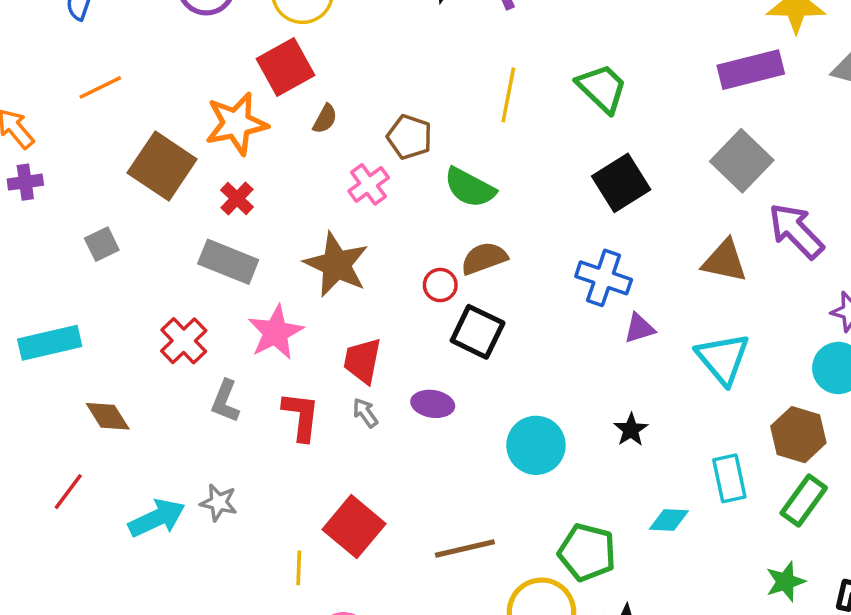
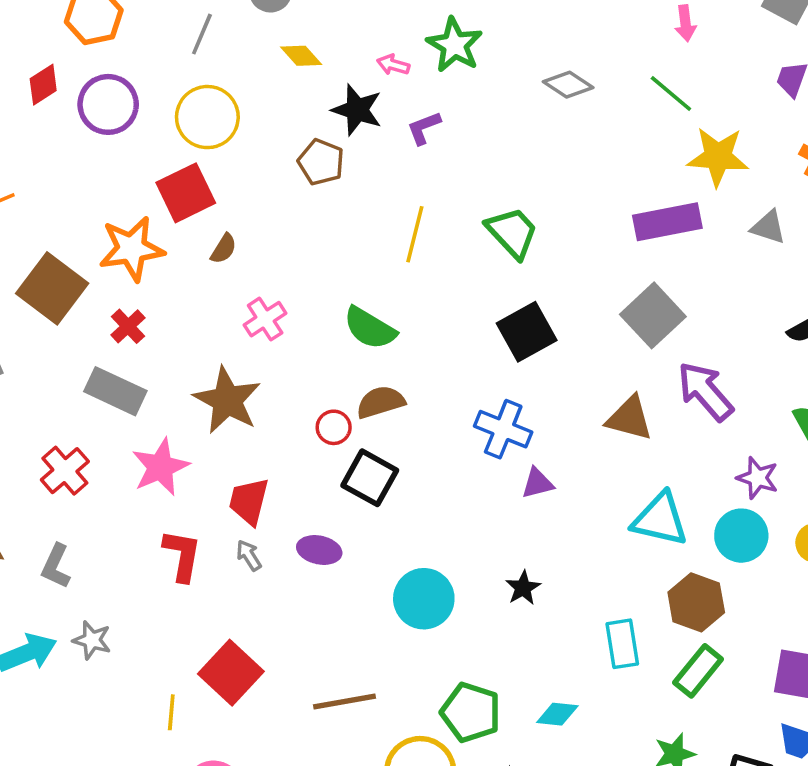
brown pentagon: (410, 137) -> (321, 162), moved
cyan triangle: (723, 359) -> (660, 519), moved, turned -40
gray L-shape: (225, 401) -> (56, 566), moved
cyan diamond: (669, 520) -> (557, 714), moved

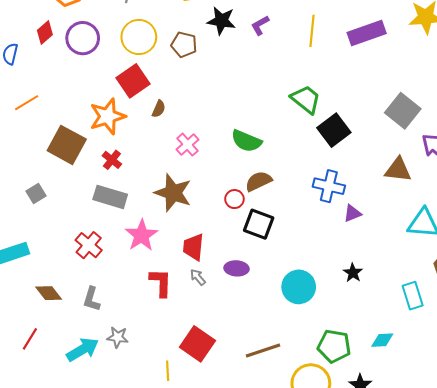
brown pentagon: (321, 162) -> (184, 45), moved
purple rectangle: (667, 222) -> (367, 33), moved
green trapezoid: (512, 233) -> (306, 99), moved
yellow line: (415, 234) -> (312, 31), moved

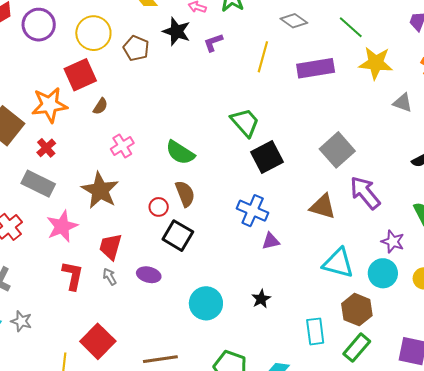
brown semicircle: (258, 181) -> (185, 194), turned 84

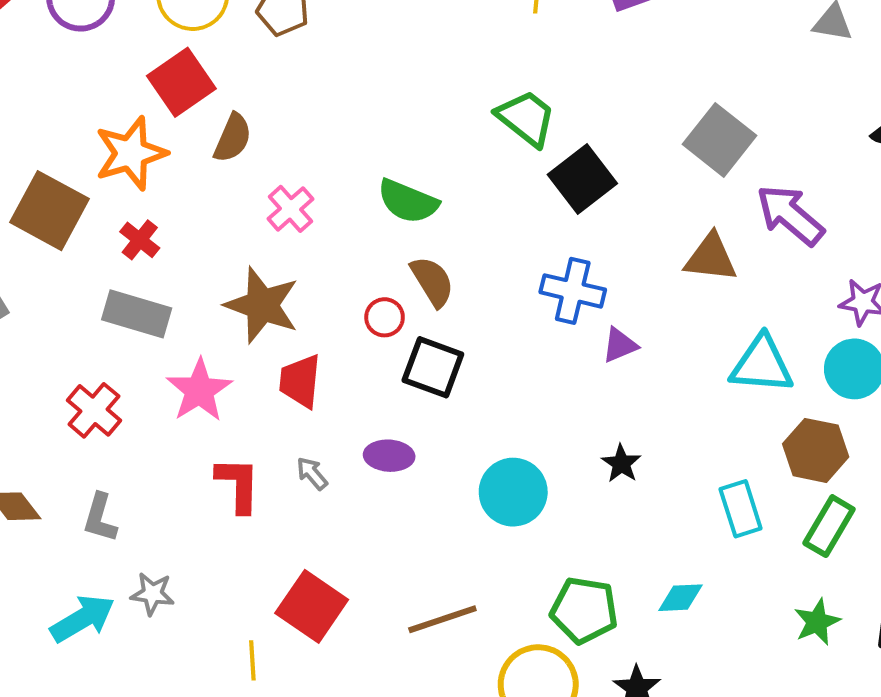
brown semicircle: (100, 106) -> (233, 138), size x1.4
red trapezoid: (110, 247) -> (300, 381), moved

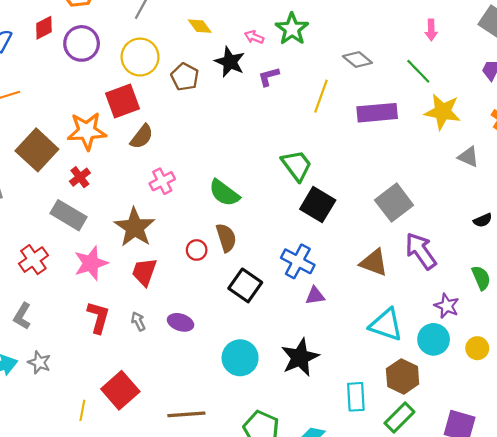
black square: (582, 179) -> (318, 205), turned -36
black square: (433, 367) -> (245, 285), moved
black star: (621, 463) -> (300, 357), size x1.8

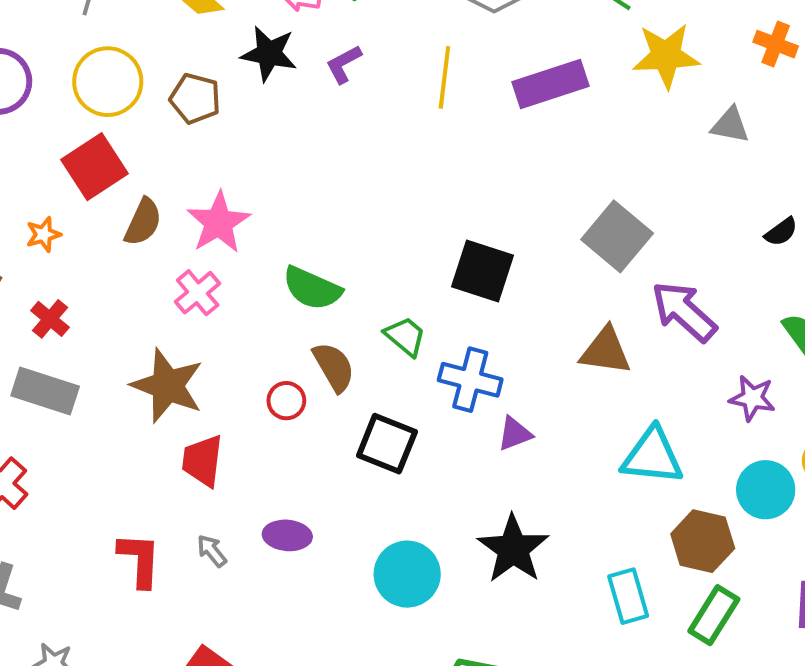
orange star: (87, 131) -> (43, 234), size x0.5
green trapezoid: (297, 165) -> (405, 336), moved, size x0.7
pink star: (91, 263) -> (219, 223), moved
cyan circle: (434, 339) -> (766, 490), moved

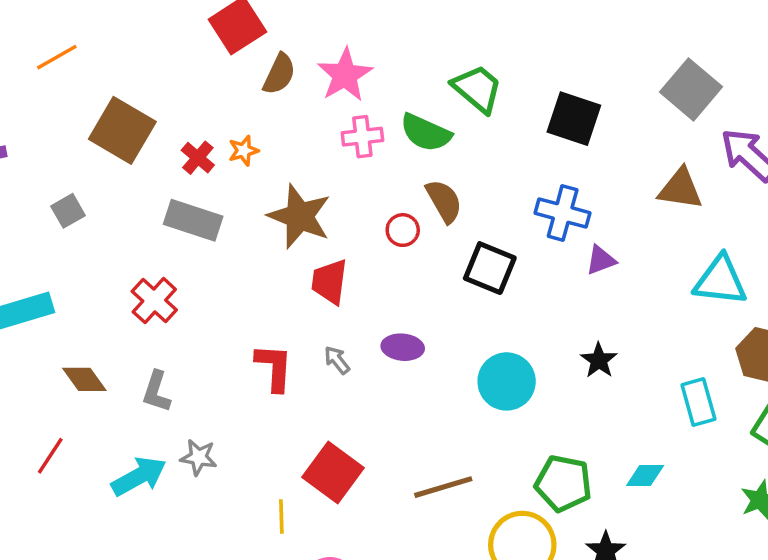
orange star: (43, 234) -> (243, 151), moved
pink cross: (198, 293) -> (362, 137), moved, turned 33
green trapezoid: (405, 336) -> (477, 89), moved, size x1.4
black star: (513, 549) -> (599, 360), size x0.6

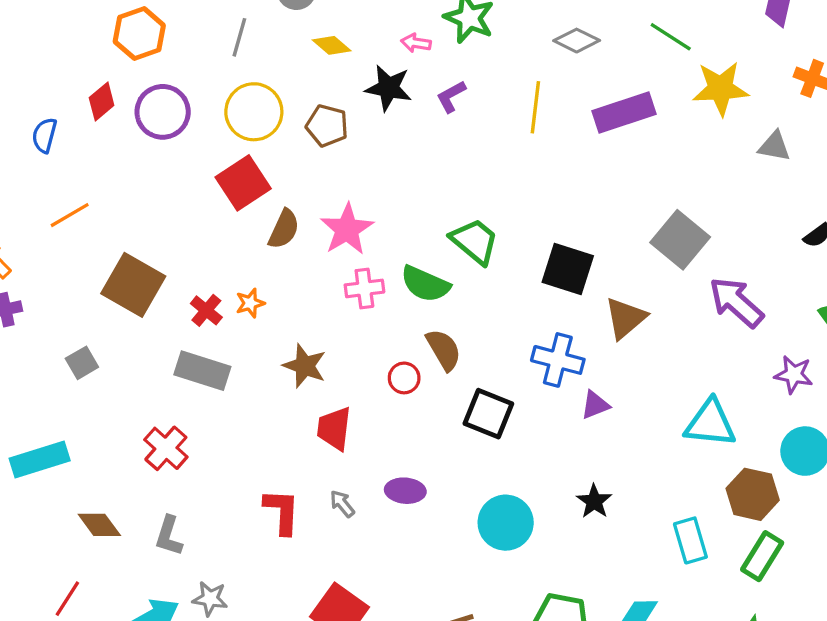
brown triangle: (680, 189) -> (625, 318), moved, turned -48
brown star: (299, 216) -> (305, 366), size x0.7

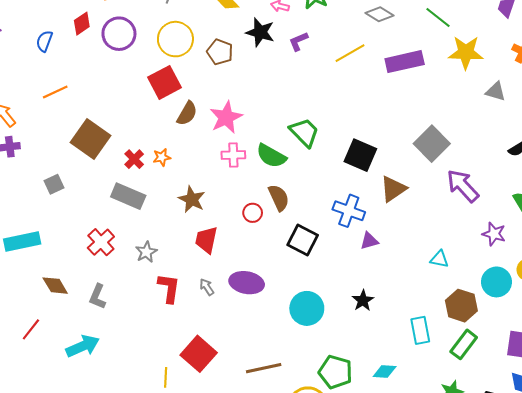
yellow line: (535, 107) -> (350, 53), turned 48
cyan triangle: (710, 423) -> (439, 259), size x0.6
purple ellipse: (405, 491) -> (247, 283), size x1.4
gray star: (210, 599) -> (146, 252), moved, turned 30

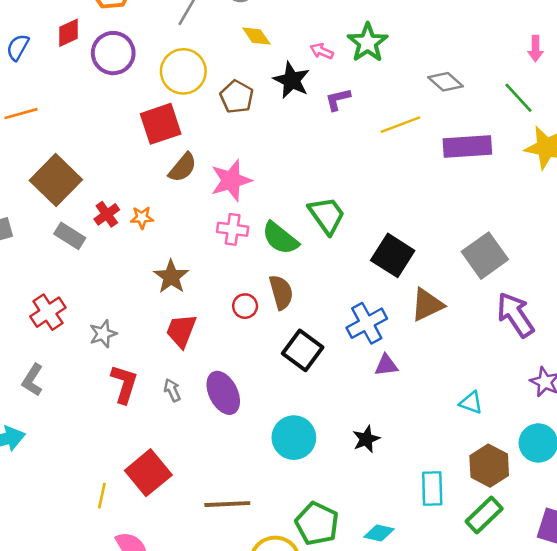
gray rectangle: (128, 196) -> (70, 236), moved, size x0.7
blue cross: (349, 211) -> (367, 323), turned 32
purple ellipse: (247, 283) -> (223, 393), turned 44

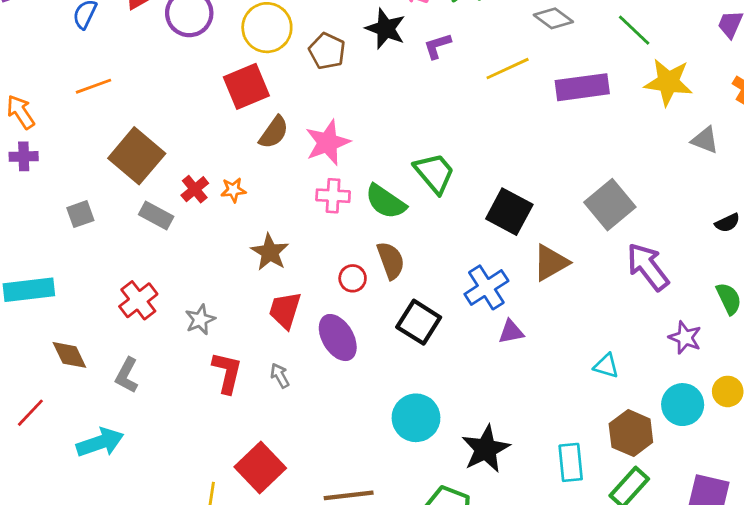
purple ellipse: (223, 393) -> (338, 338), moved
black star: (366, 439) -> (486, 449), moved, size x1.6

